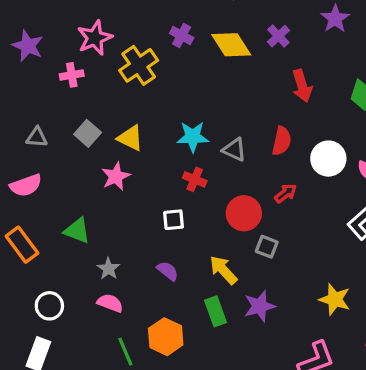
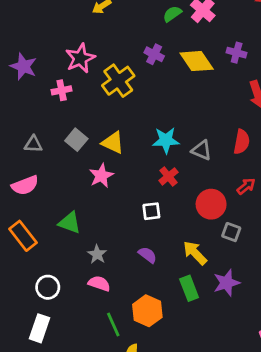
purple cross: (278, 36) -> (237, 53), turned -30
red cross: (195, 179) -> (168, 176), turned 30

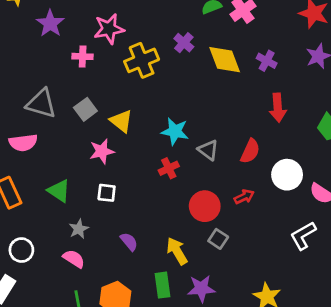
gray triangle: (33, 144) -> (41, 103), size x1.6
white square: (151, 211) -> (107, 193), moved

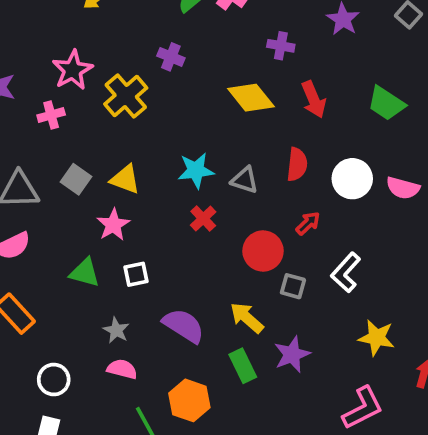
yellow diamond: (225, 60) -> (251, 98), moved
green triangle: (59, 191) -> (85, 273), moved
white L-shape: (303, 236) -> (346, 272), moved
purple semicircle: (129, 242) -> (184, 326), size x1.6

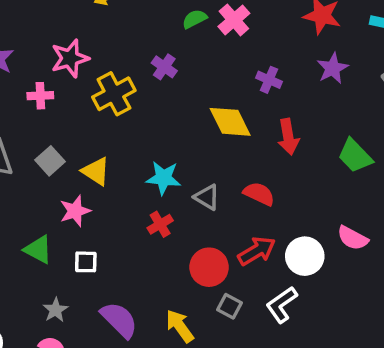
red semicircle: (297, 164) -> (259, 194), turned -84
white circle: (352, 179) -> (305, 256), moved
red arrow: (308, 223) -> (257, 251), size x1.5

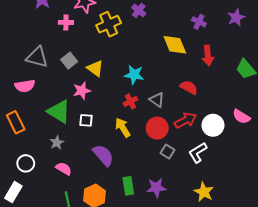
gray triangle: (207, 197) -> (157, 100), moved
green triangle: (38, 250) -> (59, 111), size x1.4
gray star: (55, 310) -> (57, 143), moved
yellow arrow: (180, 326) -> (123, 128), moved

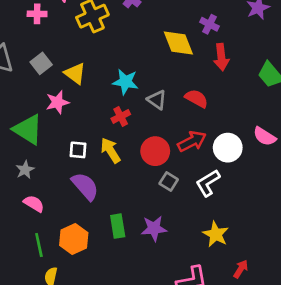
purple cross: (199, 22) -> (210, 24), moved
gray triangle: (157, 100) -> (157, 100), moved
white square: (86, 120) -> (78, 150), moved

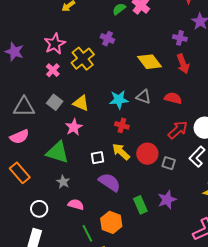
pink cross: (37, 14) -> (53, 70), moved, turned -32
purple cross: (210, 24) -> (180, 38), moved
gray triangle: (157, 100) -> (144, 97), moved
red cross: (121, 116) -> (122, 125), turned -32
red circle: (155, 151) -> (147, 154), moved

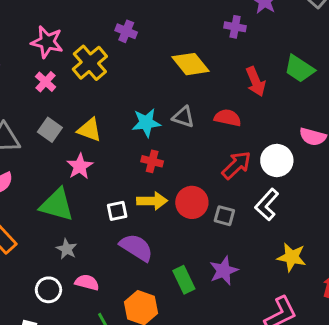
pink star: (55, 44) -> (47, 42), turned -30
red arrow: (183, 64) -> (256, 82), moved
yellow arrow: (121, 152) -> (152, 201), turned 138
white circle: (39, 209) -> (48, 290), moved

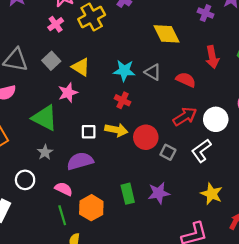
purple semicircle: (136, 247) -> (80, 161), moved, turned -60
pink semicircle: (87, 282) -> (64, 189), moved

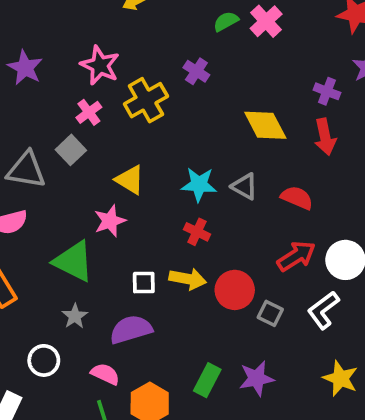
red arrow: (212, 57) -> (325, 137), moved
gray square: (51, 61) -> (71, 150), moved
green rectangle: (128, 194) -> (207, 380), turned 42

